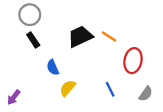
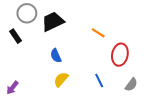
black trapezoid: (80, 36) -> (53, 22), moved
black rectangle: (33, 40) -> (16, 36), moved
blue semicircle: (53, 67) -> (56, 56), moved

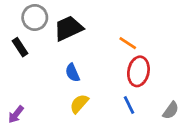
red ellipse: (120, 55) -> (138, 71), moved

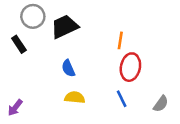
orange line: (128, 43) -> (120, 40), turned 66
yellow semicircle: (79, 104) -> (75, 97), turned 54

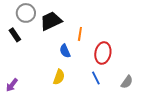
orange line: (120, 40) -> (80, 34), moved
blue semicircle: (68, 68) -> (65, 51), moved
yellow semicircle: (75, 97) -> (59, 77), turned 105

